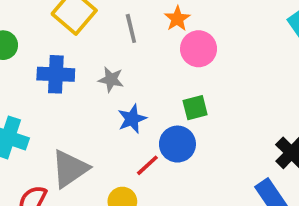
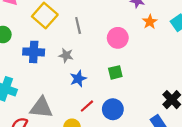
orange star: (177, 19) -> (150, 22), moved
blue circle: (177, 144) -> (113, 109), moved
gray triangle: (70, 169) -> (41, 108), turned 40

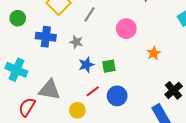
orange star: (150, 22) -> (154, 53), moved
gray line: (78, 25) -> (89, 14), turned 42
green square: (115, 72) -> (109, 66), moved

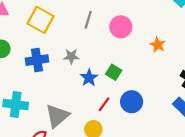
gray line: (89, 14) -> (88, 20), moved
green square: (109, 66) -> (114, 72), turned -32
gray triangle: (50, 90) -> (57, 116), turned -35

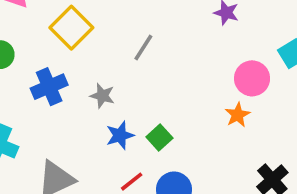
pink circle: (121, 27) -> (252, 78), moved
blue cross: (37, 60) -> (49, 87), turned -30

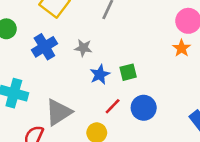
green square: (159, 138) -> (128, 72), turned 36

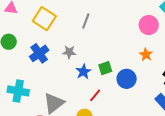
orange star: (182, 48) -> (146, 55), moved
blue circle: (144, 108) -> (127, 79), moved

